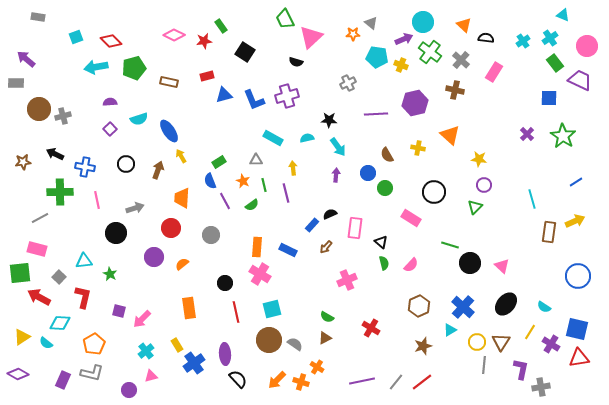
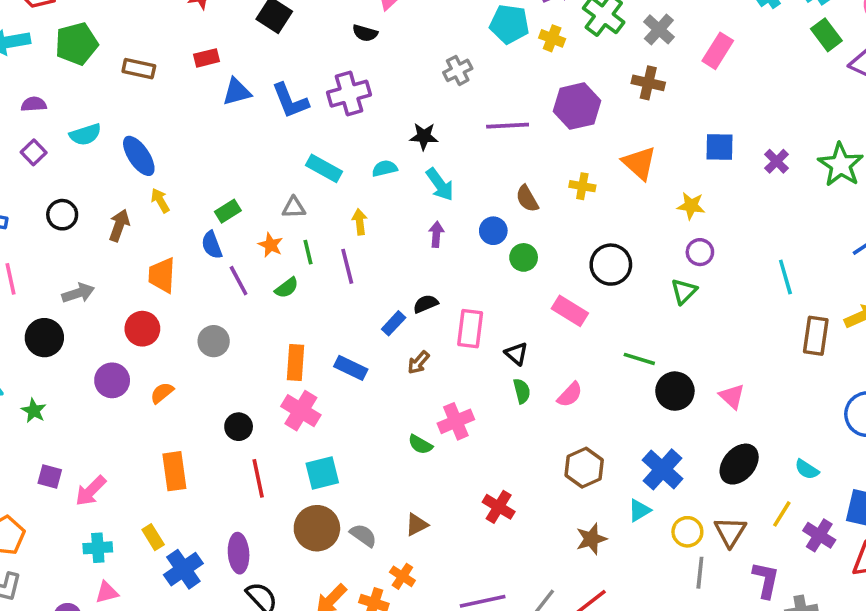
blue square: (549, 98) -> (720, 147), moved
green semicircle: (327, 317) -> (420, 444), moved
cyan cross: (146, 351) -> (98, 548), turned 35

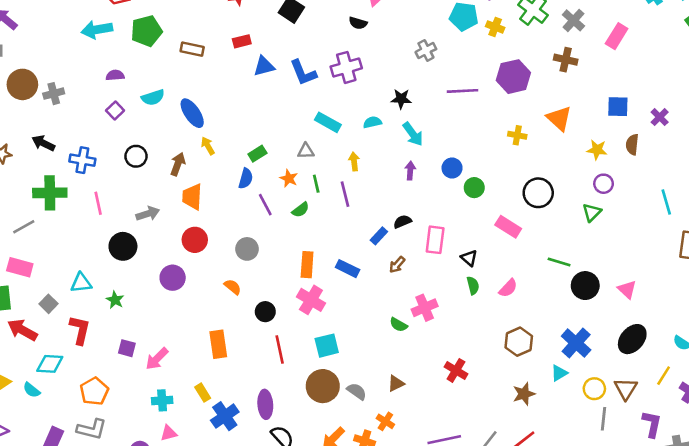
brown semicircle: (527, 199) -> (632, 144), moved, turned 36
blue semicircle: (212, 245) -> (246, 178), turned -144
orange trapezoid: (162, 275) -> (192, 197), moved
orange semicircle: (162, 393) -> (233, 287), moved, turned 78

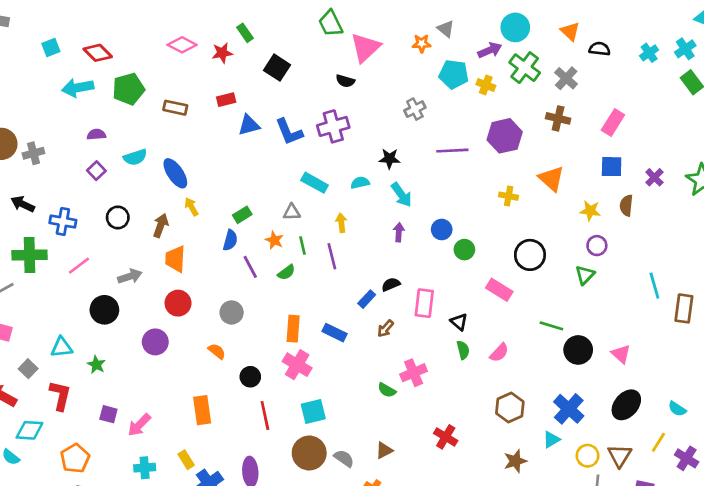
pink rectangle: (617, 36) -> (613, 122), moved
cyan line: (666, 202) -> (654, 286), moved
pink line: (98, 203) -> (79, 266), turned 65

